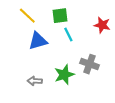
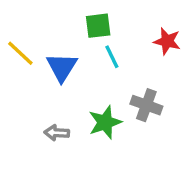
yellow line: (27, 16) -> (20, 53), moved
blue triangle: (38, 41) -> (62, 67), turned -42

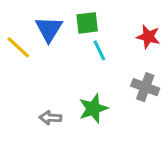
blue triangle: (62, 67) -> (49, 29), moved
gray cross: (146, 105) -> (145, 87), moved

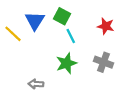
green square: (87, 23) -> (62, 16), turned 35
green star: (93, 109) -> (66, 63), moved

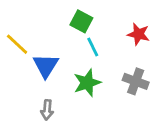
blue triangle: (35, 21) -> (46, 66), moved
gray arrow: (36, 84) -> (47, 110), turned -88

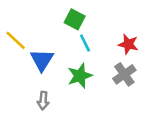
red star: (138, 34) -> (128, 44), moved
gray cross: (136, 81) -> (124, 74), turned 35

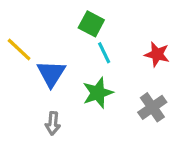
gray cross: (124, 74) -> (152, 107), moved

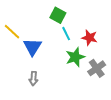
red star: (157, 54) -> (90, 38), moved
green star: (98, 93) -> (75, 57), moved

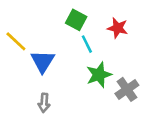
red star: (90, 38) -> (118, 28), moved

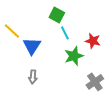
red star: (118, 28) -> (93, 41), moved
gray cross: (127, 89) -> (95, 82), moved

